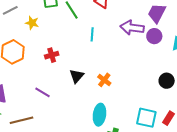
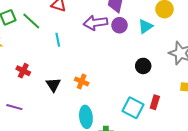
red cross: (52, 55) -> (23, 71), turned -32
purple line: (43, 92) -> (14, 107), moved
cyan square: (146, 118) -> (133, 108), turned 30

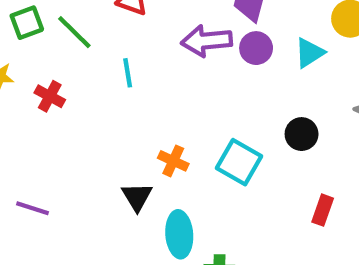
red cross: (23, 71) -> (50, 96), moved
black triangle: (53, 85) -> (137, 197), moved
cyan square: (133, 108) -> (239, 162), moved

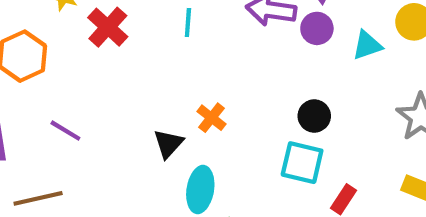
red cross: (50, 96) -> (108, 27), size x1.4
black circle: (302, 134) -> (314, 116), moved
cyan square: (239, 162) -> (302, 163), moved, turned -30

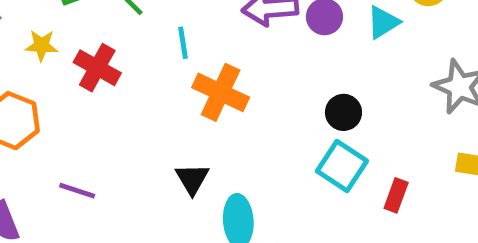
orange cross: (211, 118) -> (221, 92), moved, size x1.6
cyan square: (302, 163) -> (342, 166), turned 33

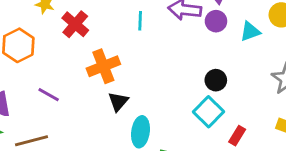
cyan line: (183, 43) -> (140, 21), moved
orange cross: (221, 92) -> (103, 66), moved, turned 32

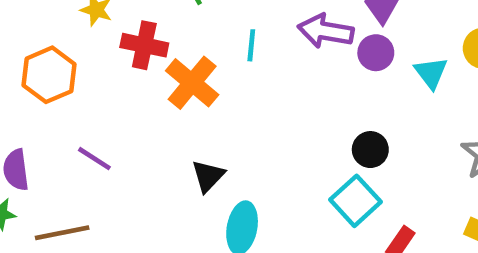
red cross: (75, 24) -> (144, 45), turned -32
cyan triangle: (250, 32) -> (431, 73), turned -50
orange cross: (103, 66) -> (192, 83), moved, turned -32

